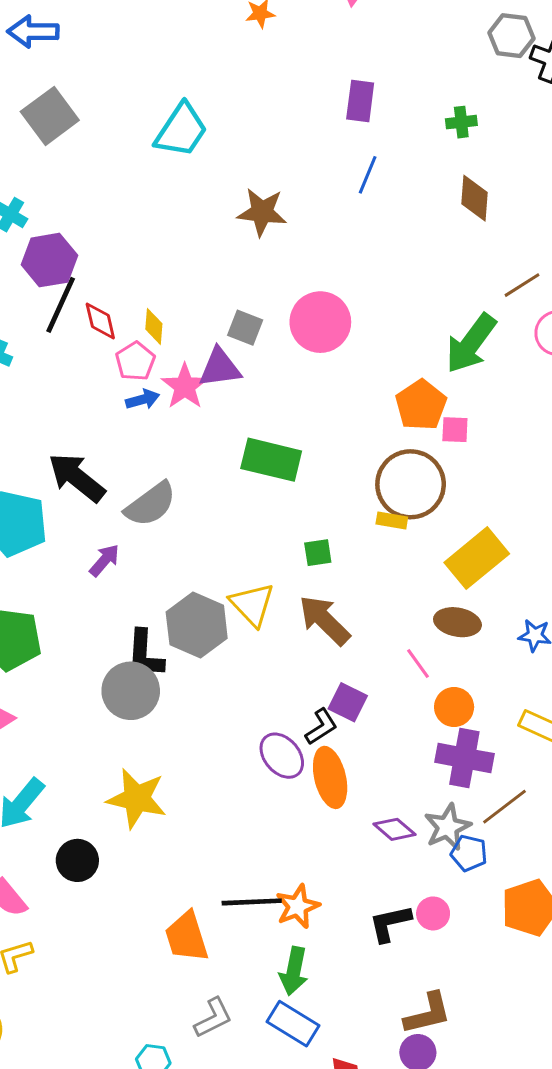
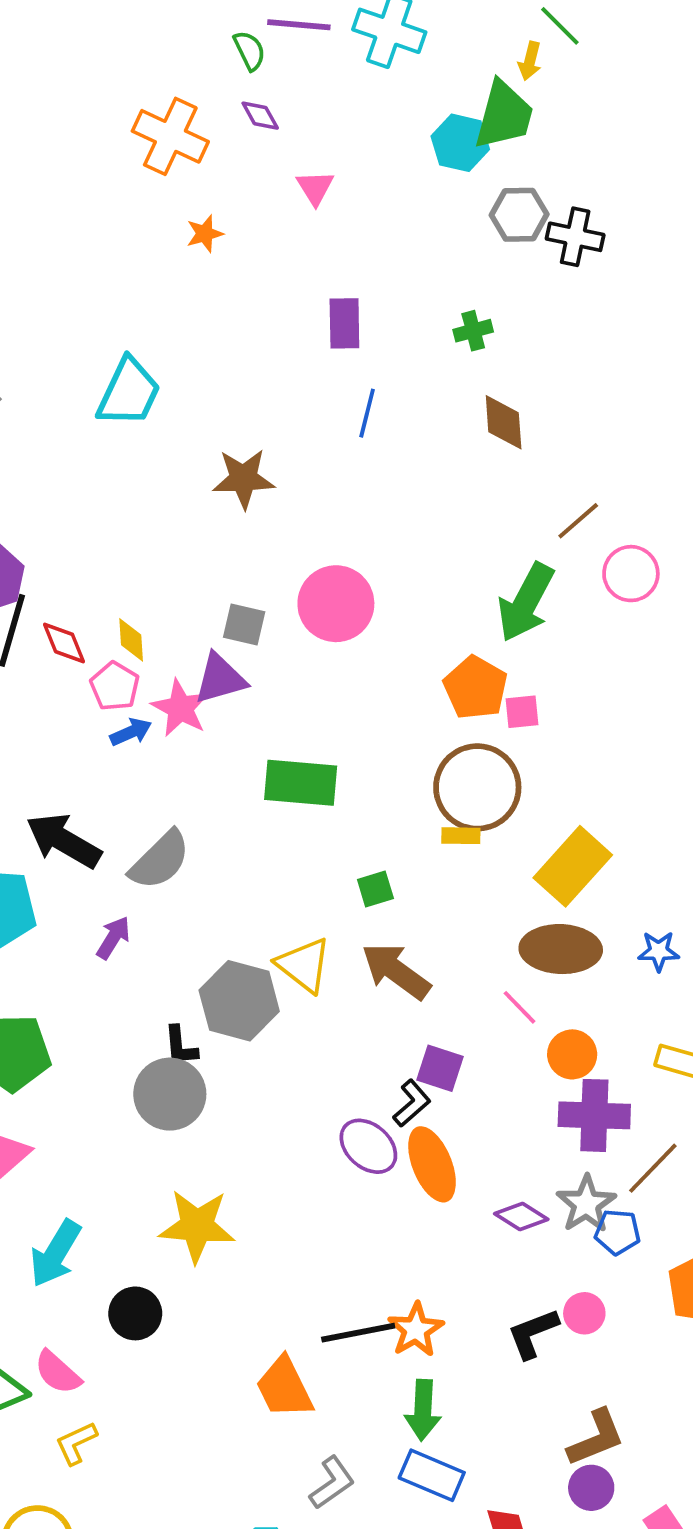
brown ellipse: (457, 622) -> (561, 949), size x1.4
black L-shape: (145, 654) -> (180, 1046), size x0.7

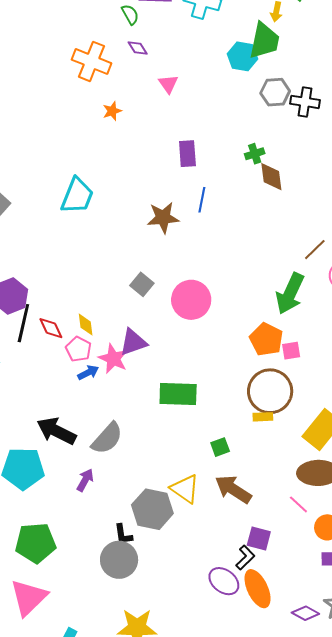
brown diamond: (504, 422) -> (271, 177), moved
brown star: (243, 479) -> (163, 218), moved
gray square: (244, 624) -> (142, 284), moved, turned 30

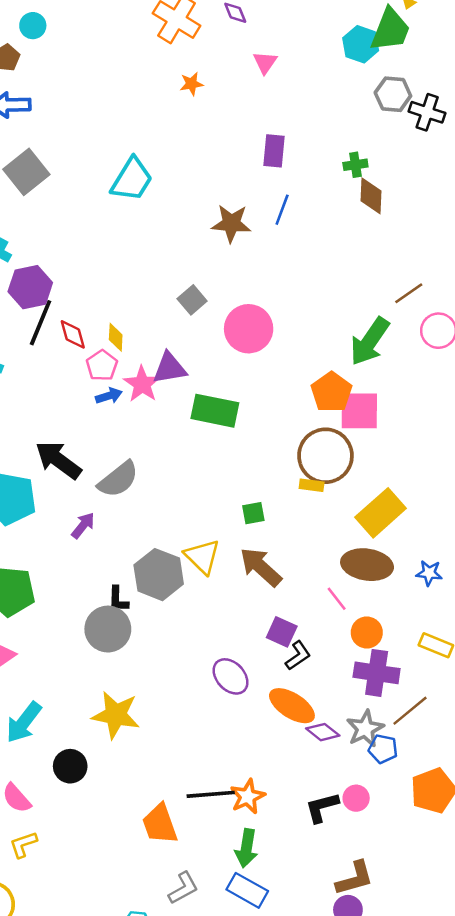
pink square: (291, 351) -> (359, 411), size x1.8
green rectangle: (178, 394) -> (215, 411), moved
black L-shape: (245, 558) -> (298, 656), moved
orange ellipse: (258, 589) -> (292, 706), moved, turned -42

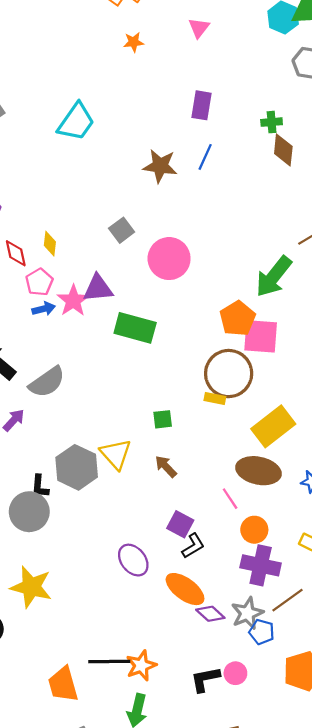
yellow diamond: (116, 337) -> (50, 244), moved
brown arrow: (261, 567) -> (166, 466), size x0.6

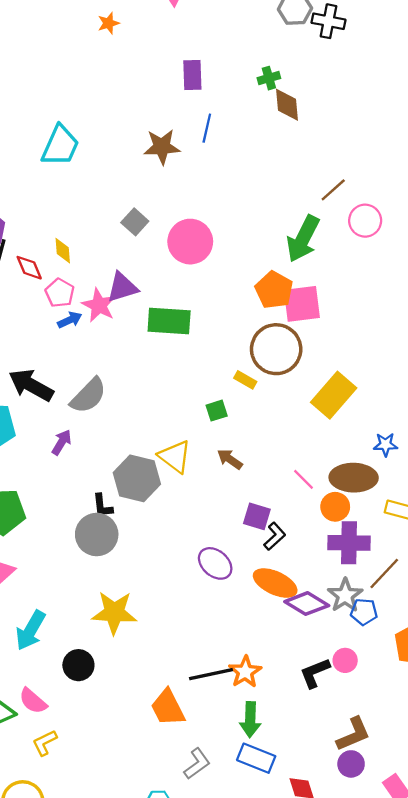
cyan trapezoid: (76, 122) -> (60, 146), moved
yellow rectangle: (215, 398) -> (245, 380), moved, turned 30
brown ellipse: (258, 471) -> (354, 478), moved
purple diamond: (210, 614) -> (307, 604), size x1.4

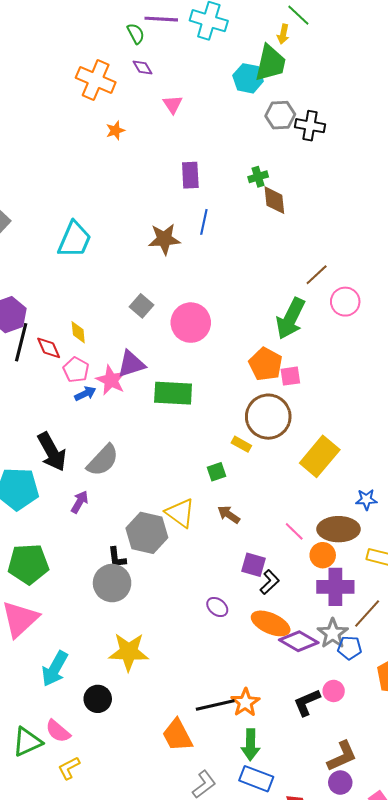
pink square: (302, 304) -> (290, 376), size x0.6
black arrow: (31, 385) -> (52, 452), turned -147
purple ellipse: (215, 563) -> (217, 607), size x0.7

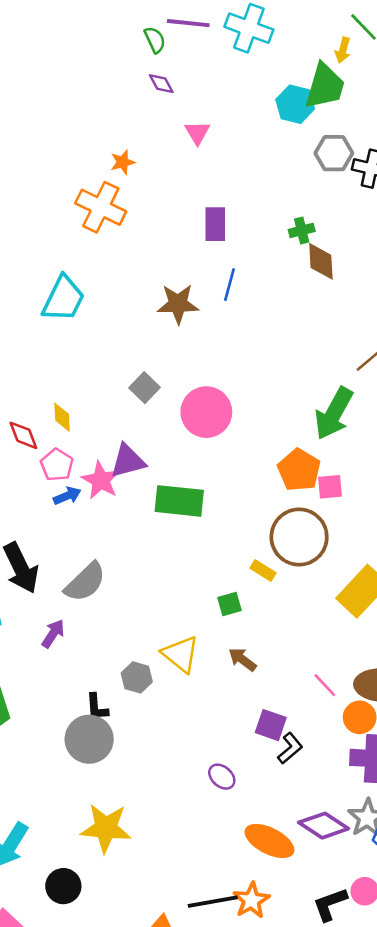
orange cross: (96, 80) -> (101, 207), moved
gray hexagon: (147, 533) -> (137, 677), size x0.6
orange ellipse: (271, 623) -> (269, 841), moved

